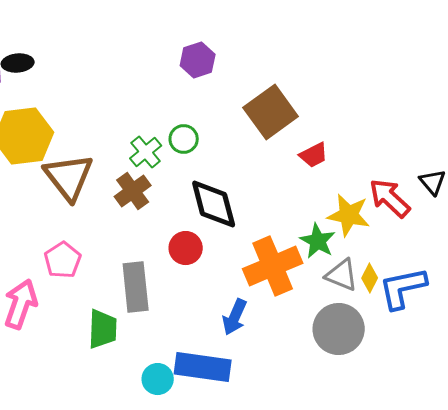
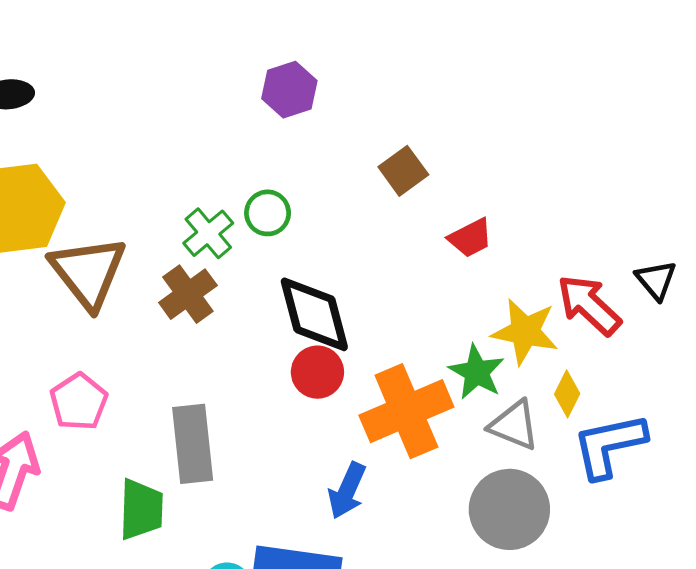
brown square: (271, 112) -> (403, 171), size x0.6
red circle: (186, 248) -> (317, 372), moved
yellow diamond: (370, 278) -> (567, 394), moved

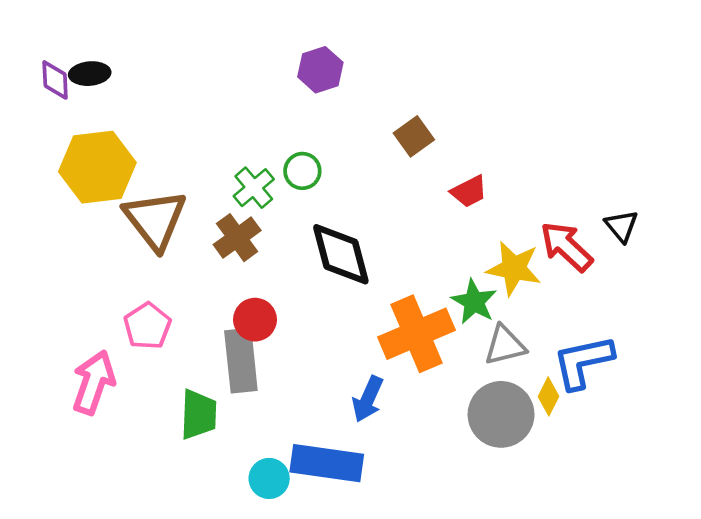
red circle: (317, 372) -> (255, 320), moved
yellow diamond: (567, 394) -> (548, 396), moved
gray triangle: (514, 425) -> (505, 345), turned -36

